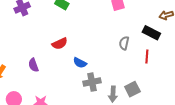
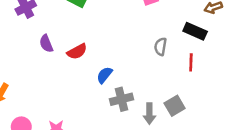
blue semicircle: (80, 63) -> (104, 75), turned 104
purple semicircle: (33, 65) -> (46, 44), moved

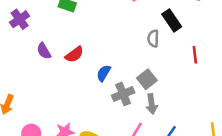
black rectangle: (195, 31) -> (172, 20), moved, turned 40
red line: (191, 62) -> (195, 55), moved
gray square: (175, 106) -> (147, 79), moved

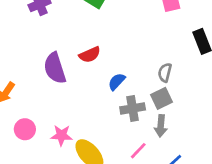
gray semicircle: (153, 38) -> (165, 73), moved
purple semicircle: (44, 51) -> (55, 68), moved, size x1.6

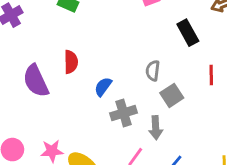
red semicircle: (90, 55) -> (71, 62), turned -60
gray square: (162, 98) -> (172, 95), moved

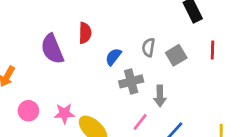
gray semicircle: (153, 71) -> (148, 47), moved
gray square: (172, 95) -> (176, 55), moved

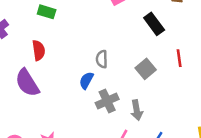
red semicircle: (85, 33) -> (39, 50), moved
gray semicircle: (148, 47) -> (102, 59), moved

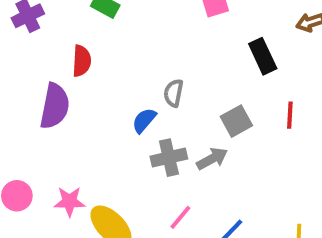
purple semicircle: (27, 83) -> (55, 106), turned -148
gray arrow: (137, 110) -> (212, 159), moved, turned -120

